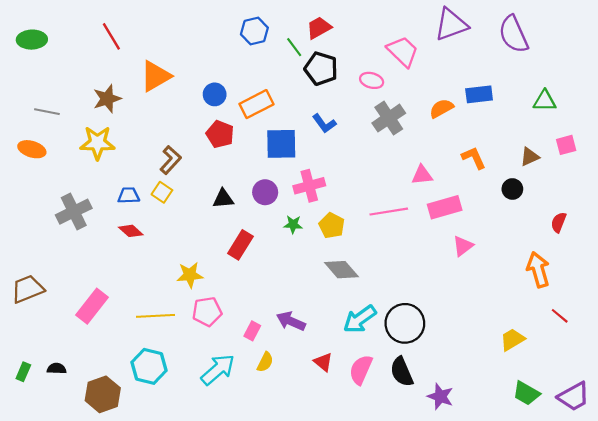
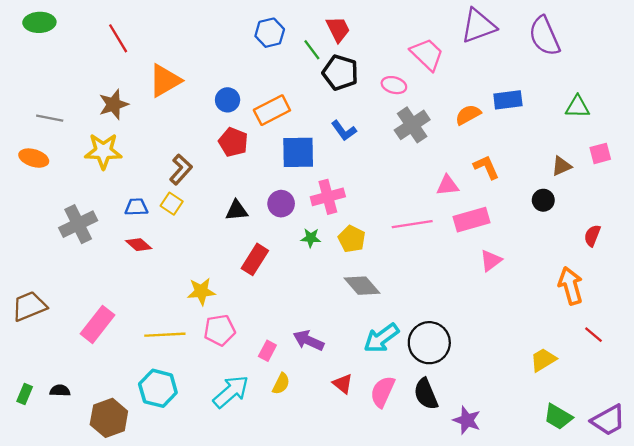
red trapezoid: (319, 28) -> (338, 29), turned 92
green ellipse: (32, 40) -> (39, 22), moved
orange L-shape: (474, 158) -> (486, 167), moved

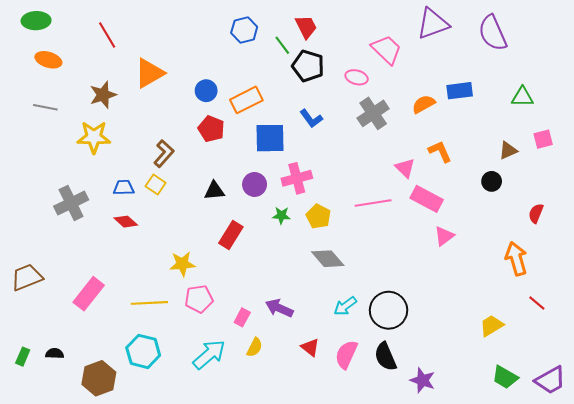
orange ellipse: (34, 158) -> (48, 60), moved
pink triangle: (448, 185) -> (405, 168), turned 50
pink rectangle: (471, 220) -> (427, 199), turned 44
cyan arrow: (381, 338) -> (345, 306), size x0.7

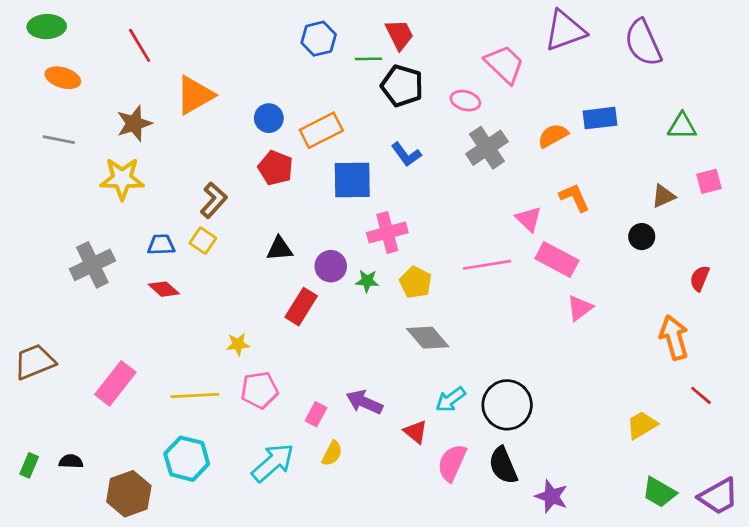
green line: (282, 45) -> (368, 59), turned -54
purple circle: (255, 184) -> (331, 266), moved
yellow star: (182, 264) -> (238, 344), size x0.7
red triangle: (310, 347) -> (416, 432), moved

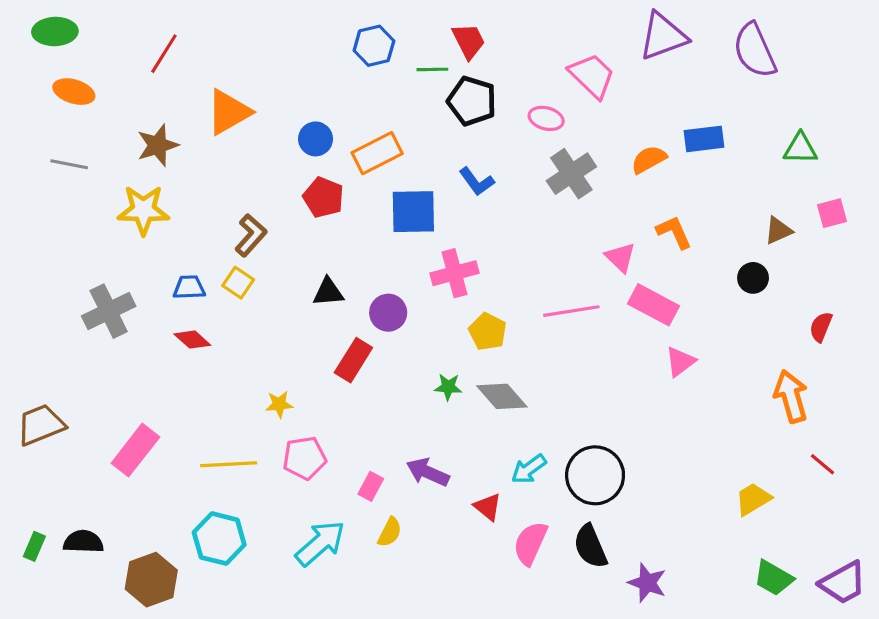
red line: (140, 45) -> (164, 54), turned 63
green star: (367, 281) -> (448, 387), moved
black semicircle: (71, 461) -> (83, 542), size x1.4

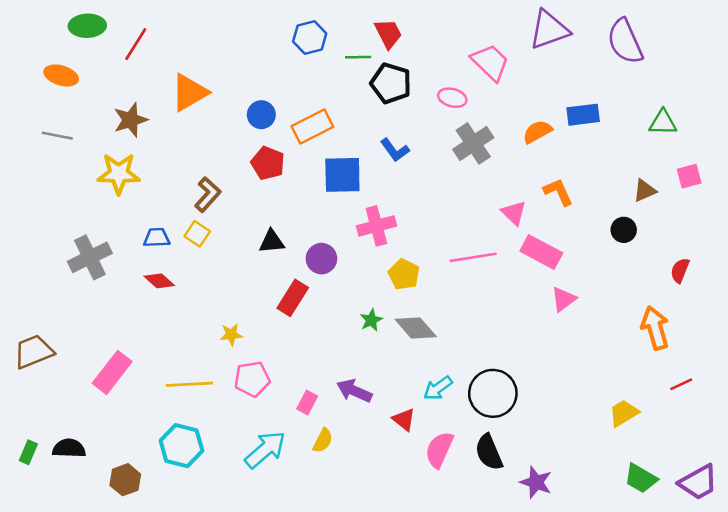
green ellipse: (55, 32) -> (87, 26), moved
green star: (448, 387) -> (371, 320), turned -30
red line: (823, 464) -> (681, 384), turned -65
brown hexagon: (151, 580) -> (125, 480), size x0.7

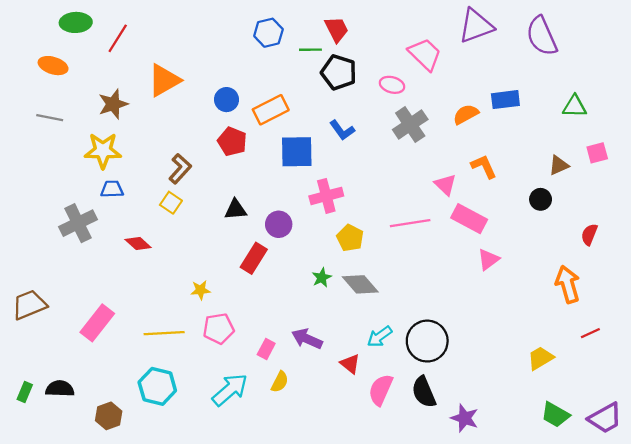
blue trapezoid: (157, 238) -> (112, 189), moved

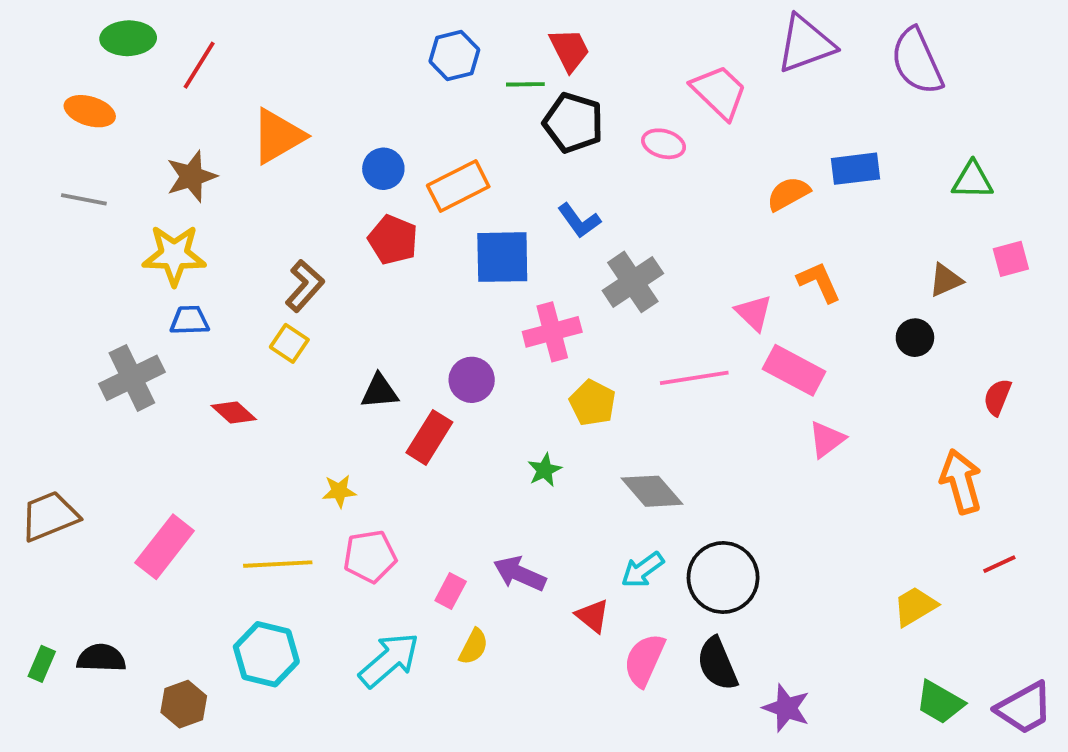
gray cross: (410, 125) -> (633, 282), moved
black triangle: (236, 210) -> (380, 391), moved
gray diamond: (360, 284) -> (652, 491), moved

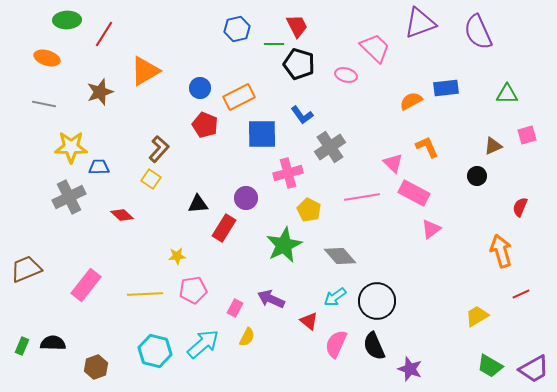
yellow star: (174, 255) -> (71, 147), moved
green star: (545, 470) -> (284, 245), size x2.0
cyan hexagon: (266, 654) -> (155, 351), moved

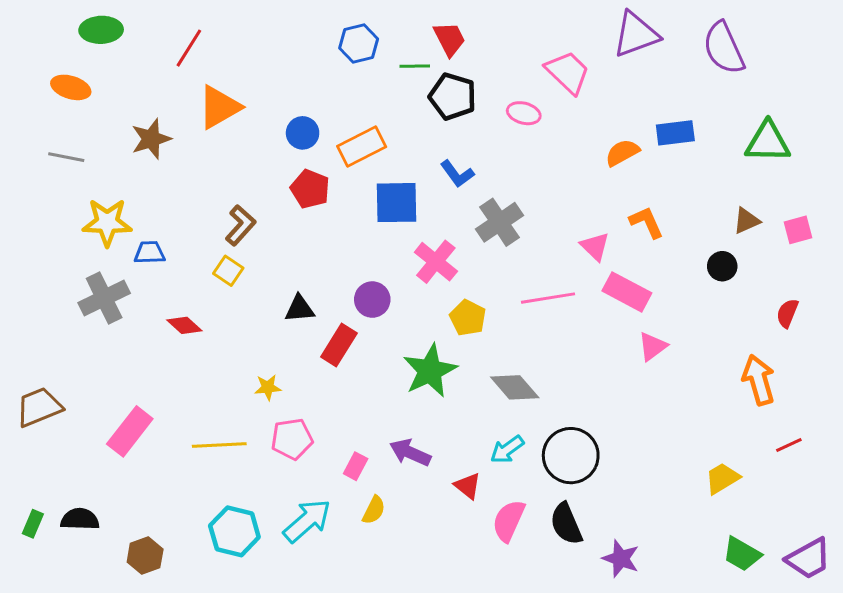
red line: (104, 34) -> (189, 48), moved
green triangle: (507, 94) -> (768, 142), size x1.4
pink square: (527, 135) -> (798, 230), moved
pink cross: (288, 173) -> (436, 262), turned -36

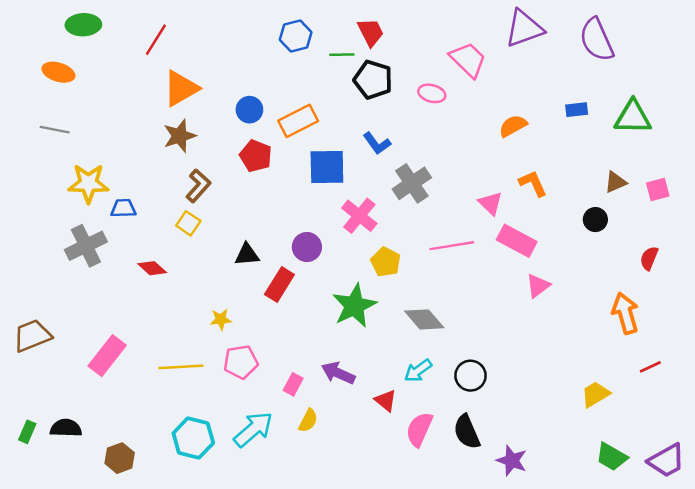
blue rectangle: (675, 133) -> (577, 110), moved, size x0.7
brown star: (151, 139) -> (180, 136), moved
black circle: (571, 456) -> (470, 376), size x0.7

